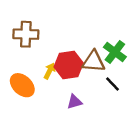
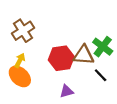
brown cross: (26, 34) -> (23, 31), turned -35
yellow arrow: (50, 71) -> (20, 60), moved

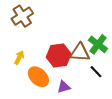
brown cross: (23, 31) -> (22, 16), moved
orange ellipse: (20, 76) -> (38, 77), moved

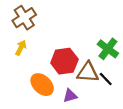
brown triangle: (80, 52) -> (88, 72), moved
yellow arrow: (19, 58) -> (21, 48), moved

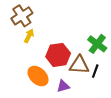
yellow arrow: (21, 48) -> (29, 36), moved
black line: (106, 79) -> (95, 71), turned 64

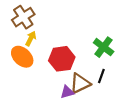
brown triangle: (79, 65) -> (80, 83), moved, turned -30
orange ellipse: (38, 76) -> (22, 57), moved

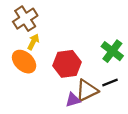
black line: (101, 76) -> (110, 82), turned 48

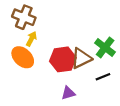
brown cross: (25, 19) -> (24, 17), turned -35
brown triangle: (87, 91) -> (81, 58), moved

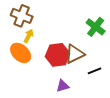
green cross: (105, 48) -> (96, 27), moved

